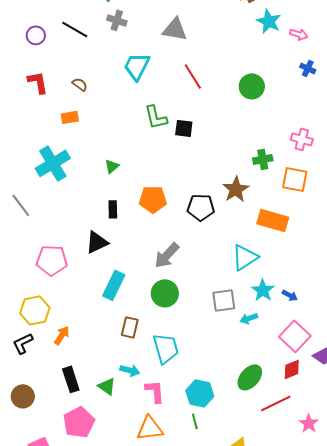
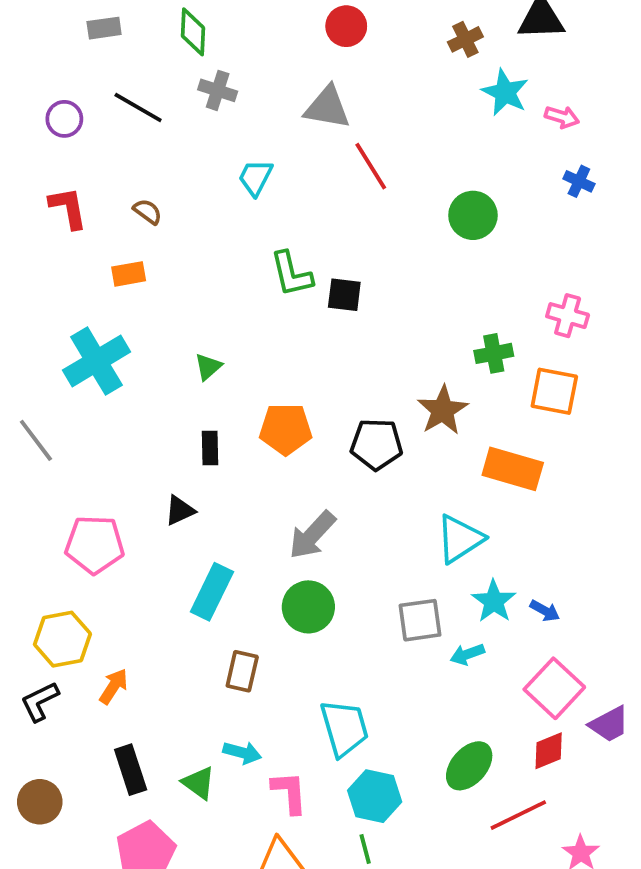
cyan trapezoid: (137, 66) -> (255, 177), size x0.7
red line: (193, 76) -> (371, 166), moved
black triangle: (97, 242) -> (180, 510), size x0.7
cyan trapezoid: (166, 348) -> (344, 728), moved

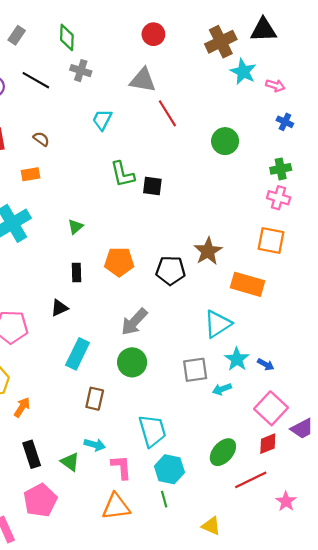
gray rectangle: (104, 28) -> (17, 35), turned -48
brown cross: (465, 39) -> (221, 42), size x1.6
green cross: (494, 353) -> (281, 169), moved

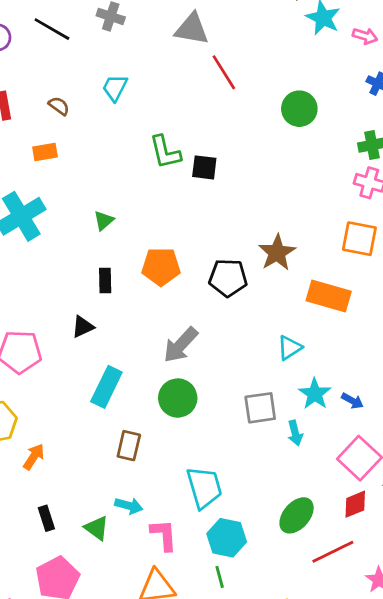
cyan trapezoid: (102, 120) -> (115, 88), moved
cyan triangle: (218, 324) -> (290, 348), size x0.7
cyan arrow: (222, 389) -> (295, 433), turned -84
black rectangle: (32, 454) -> (46, 518), size x0.7

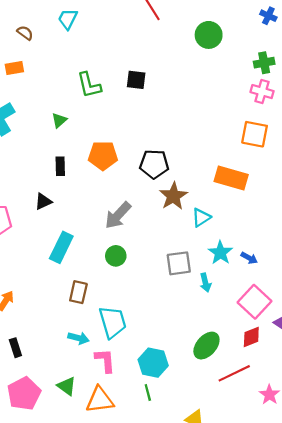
green L-shape: (165, 152) -> (89, 85), moved
brown star: (277, 253) -> (173, 196), moved
green circle: (178, 398) -> (116, 256), size x0.7
cyan trapezoid: (204, 487) -> (113, 322), moved
green triangle: (97, 528) -> (67, 386), moved

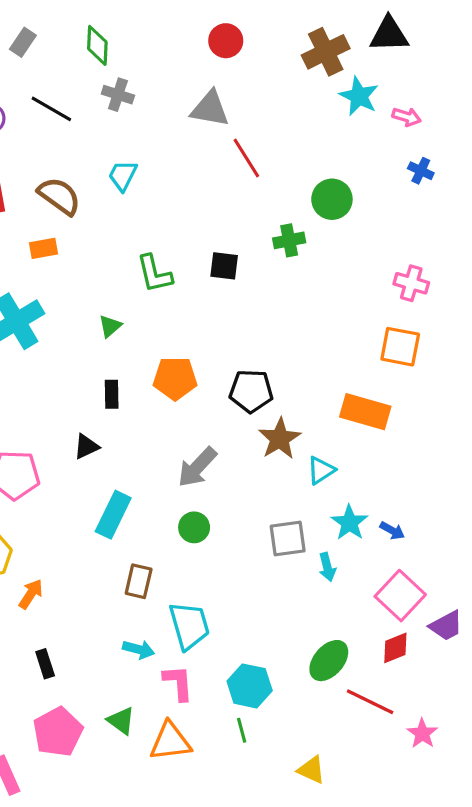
brown semicircle: (25, 33) -> (59, 196), size x1.8
green cross: (264, 63) -> (289, 240), moved
red line: (234, 373) -> (370, 702), turned 52

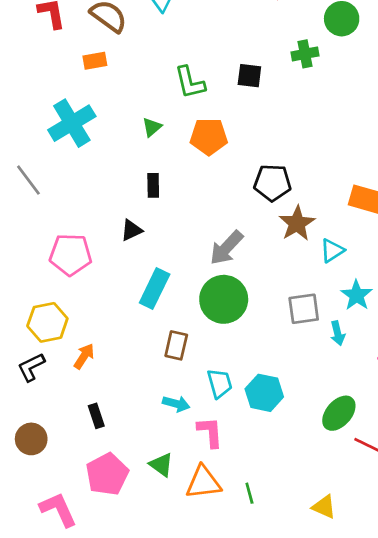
orange pentagon: (175, 378) -> (209, 137), moved
green circle: (194, 527) -> (224, 299), size x1.8
cyan trapezoid: (189, 626) -> (220, 383), size x0.7
cyan hexagon: (250, 686) -> (264, 393), moved
green line: (242, 730) -> (249, 493), moved

